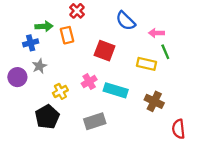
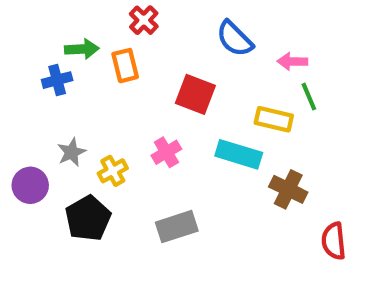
gray star: (39, 66) -> (72, 152), moved
purple circle: (17, 77) -> (30, 185), moved
cyan rectangle: (116, 90) -> (239, 154), moved

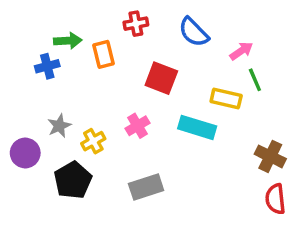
red cross: (144, 20) -> (136, 24), moved, turned 35
pink arrow: (292, 61) -> (241, 51), turned 145
brown cross: (288, 189) -> (270, 156), moved

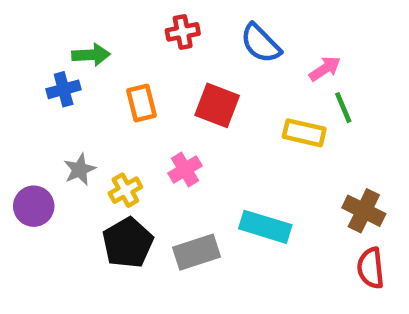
orange rectangle: (103, 54) -> (141, 103), moved
cyan rectangle: (197, 127) -> (265, 227), moved
black pentagon: (73, 180) -> (128, 243), moved

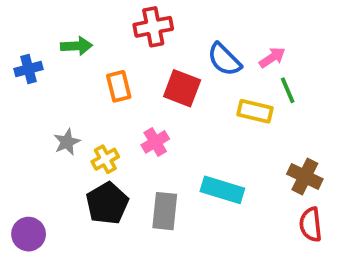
red cross: (183, 32) -> (153, 27), size x1.4
blue semicircle: (261, 43) -> (224, 59), moved
blue cross: (64, 89) -> (29, 69), moved
purple circle: (34, 206) -> (29, 234), moved
gray rectangle: (196, 252) -> (165, 211), turned -66

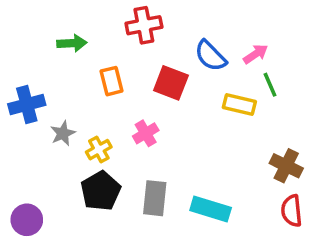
blue cross: (29, 69) -> (27, 104), moved, size x1.4
cyan rectangle: (222, 190) -> (211, 209), moved

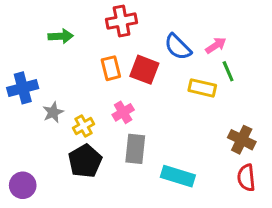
orange rectangle: (111, 81) -> (111, 68), moved
gray rectangle: (155, 198) -> (135, 149), moved

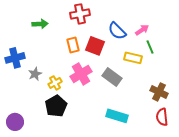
pink cross: (123, 112) -> (81, 74), size x1.5
gray rectangle: (135, 149) -> (112, 77), moved, turned -60

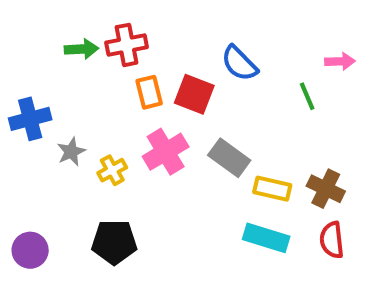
red cross: (80, 14) -> (127, 45), moved
pink arrow: (142, 30) -> (340, 61), moved, turned 32
yellow rectangle: (133, 58) -> (272, 189), moved
black pentagon: (56, 106) -> (114, 242), moved, turned 30
cyan rectangle: (117, 116) -> (266, 238), moved

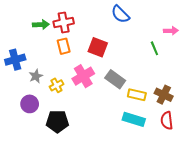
blue semicircle: (239, 63) -> (120, 14), moved
orange rectangle: (149, 92) -> (64, 46), moved
purple circle: (30, 250) -> (30, 104), moved

